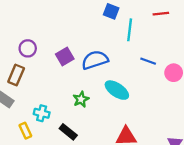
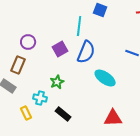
cyan line: (130, 30) -> (79, 26), moved
blue semicircle: (95, 60) -> (86, 52), turned 130
green star: (81, 99) -> (57, 82), moved

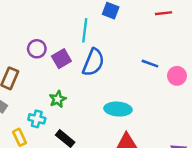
purple circle: (28, 42) -> (37, 49), moved
cyan ellipse: (105, 78) -> (118, 109), moved, turned -30

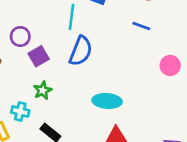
purple square: (61, 59) -> (39, 56), moved
blue line: (150, 64) -> (141, 26), moved

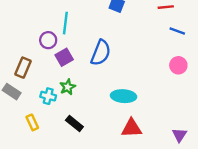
cyan line: (72, 17) -> (65, 23), moved
blue line: (141, 26) -> (177, 31), moved
cyan cross: (20, 111) -> (48, 96), moved

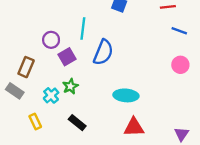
cyan line: (65, 23) -> (83, 28), moved
cyan cross: (48, 96) -> (51, 95), turned 35

